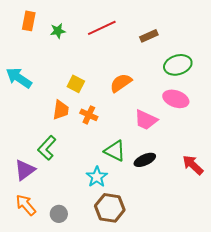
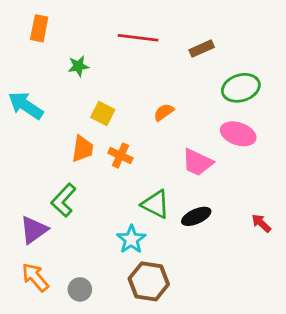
red line: (102, 28) -> (138, 38), turned 32
green star: (58, 31) -> (78, 66), moved
orange semicircle: (121, 83) -> (164, 112), size x0.7
red arrow: (193, 165) -> (261, 223), size x0.7

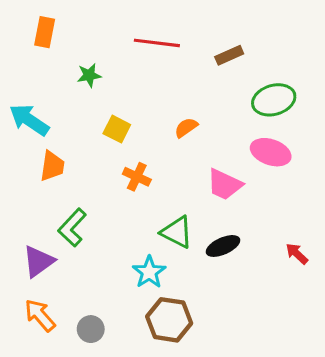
orange trapezoid: (83, 149) -> (52, 166), moved

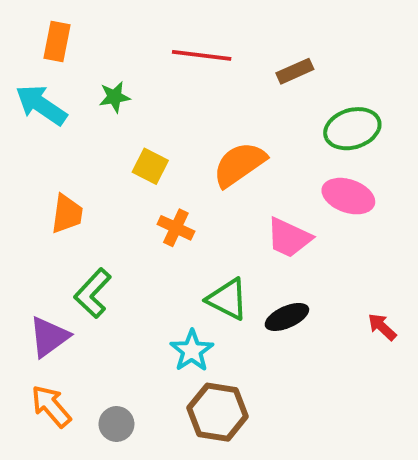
cyan arrow: (29, 120) -> (41, 105), moved
orange semicircle: (186, 128) -> (239, 164), size x1.8

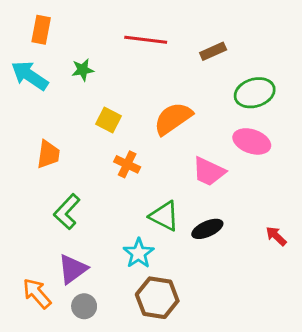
purple triangle: (49, 337) -> (73, 269), moved

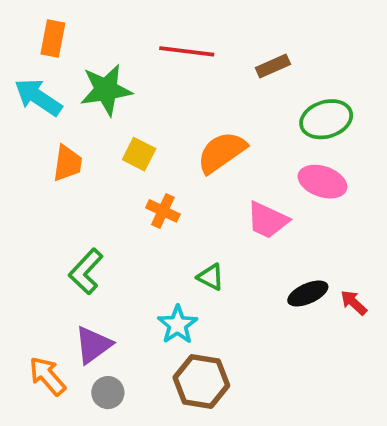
green star: (83, 70) -> (106, 90), size x1.8
orange trapezoid: (48, 154) -> (68, 163), moved
green triangle: (164, 216) -> (211, 277), size x0.7
black ellipse: (207, 229) -> (308, 293), moved

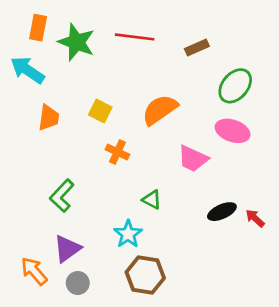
green star: (106, 90) -> (76, 42), moved, turned 30
green ellipse: (326, 119) -> (235, 86), turned -32

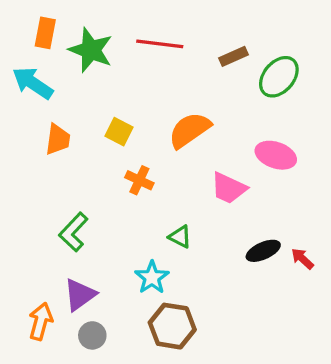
green ellipse: (235, 86) -> (279, 77), moved
orange arrow: (34, 271) -> (41, 321), turned 56

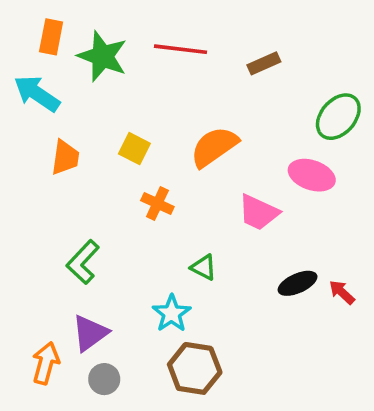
green ellipse: (279, 77) -> (338, 117), moved

